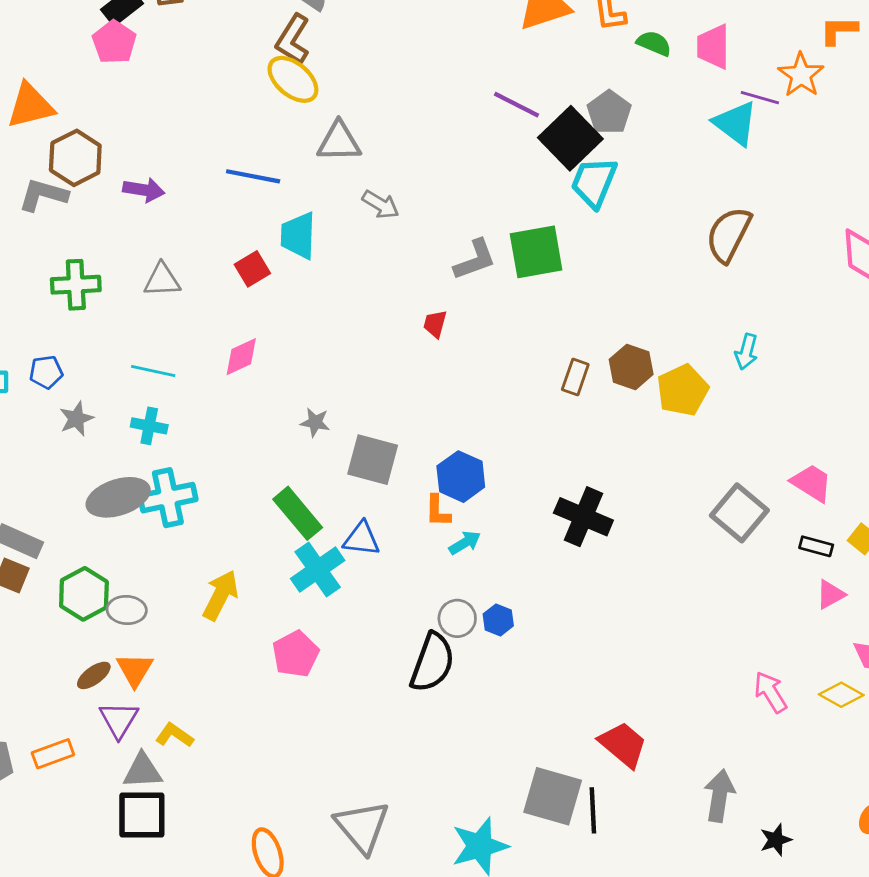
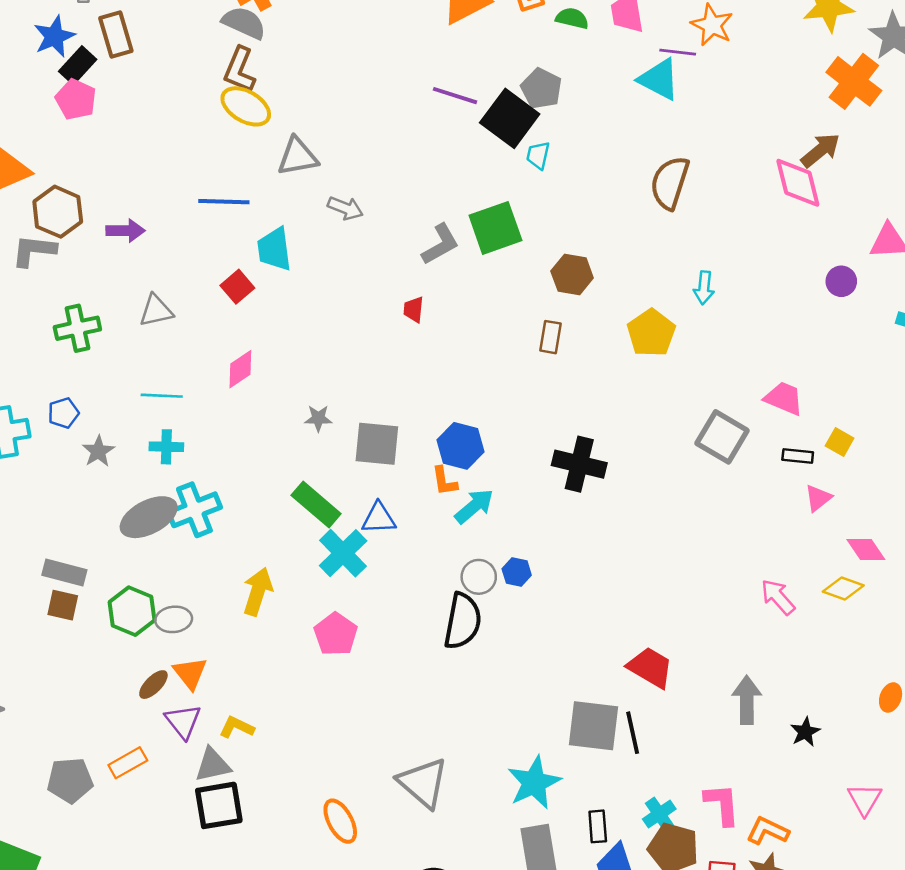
cyan trapezoid: (594, 182) -> (538, 155), size x0.6
brown hexagon: (631, 367) -> (572, 275), moved
cyan arrow: (465, 543) -> (474, 506), size x1.4

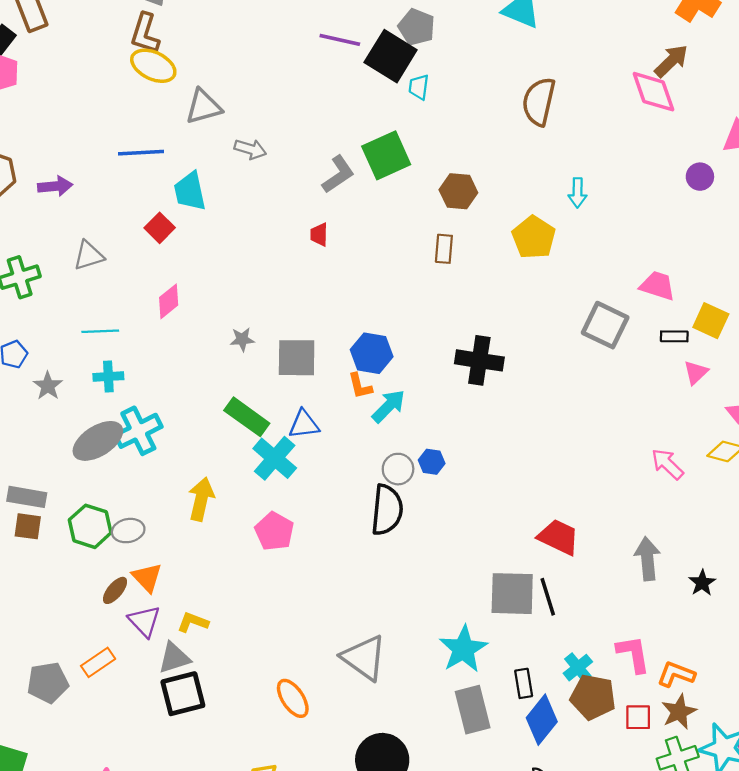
yellow square: (840, 442) -> (711, 321), size x1.4

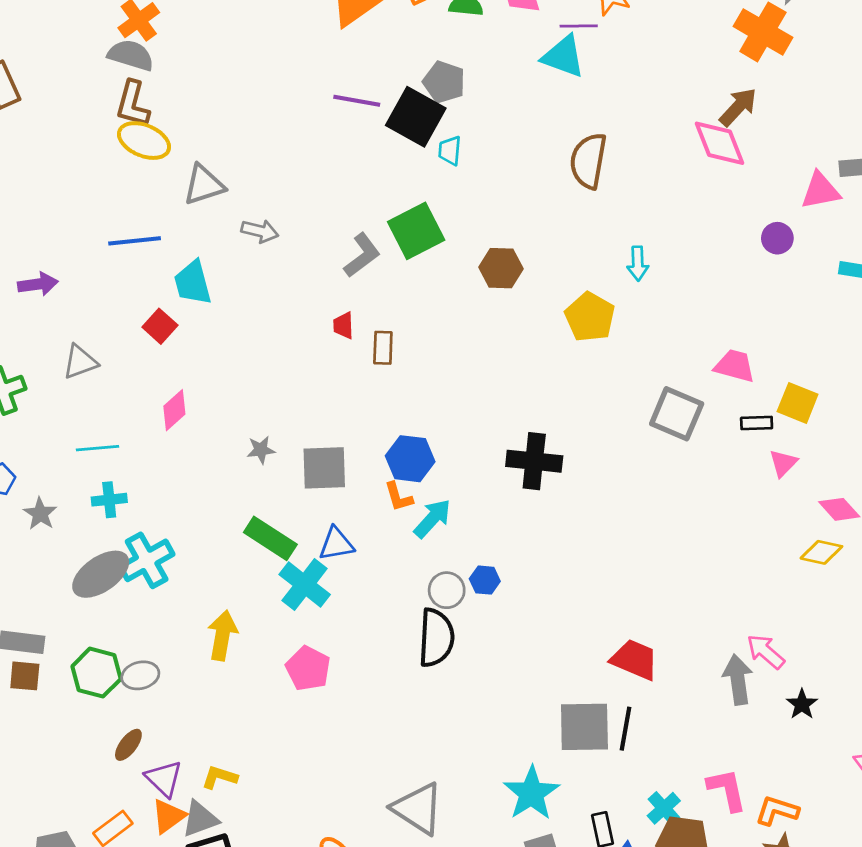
brown rectangle: (444, 249) -> (383, 348), moved
pink arrow: (667, 464) -> (766, 652), moved
orange triangle: (147, 577) -> (168, 816), moved, turned 40
black line: (548, 597) -> (625, 729), turned 30

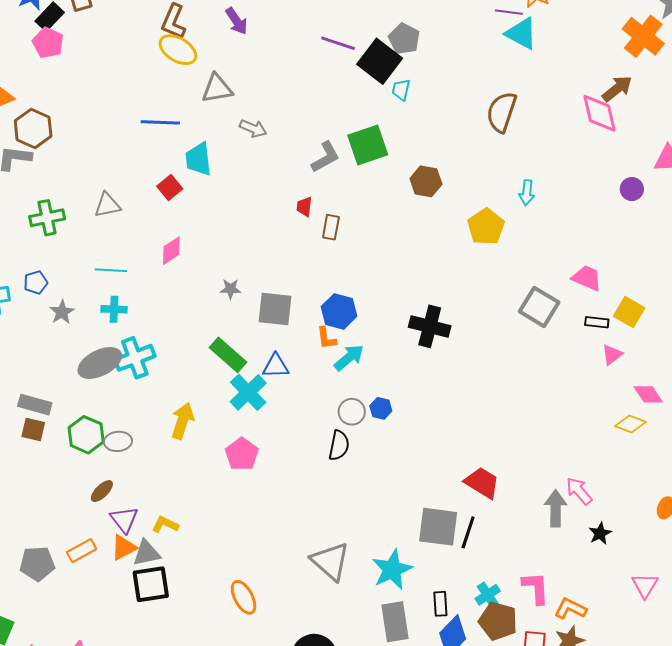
cyan triangle: (563, 56) -> (521, 33), moved
purple arrow: (38, 284) -> (237, 21), moved, turned 56
black semicircle: (436, 638) -> (339, 445), size x0.7
gray triangle: (418, 809) -> (330, 561), moved

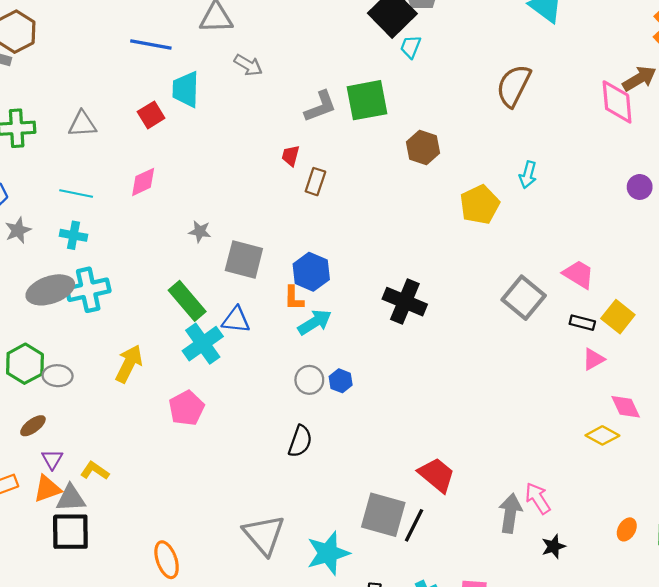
black semicircle: (339, 445) -> (300, 441), moved
purple triangle: (124, 520) -> (52, 459), size x0.7

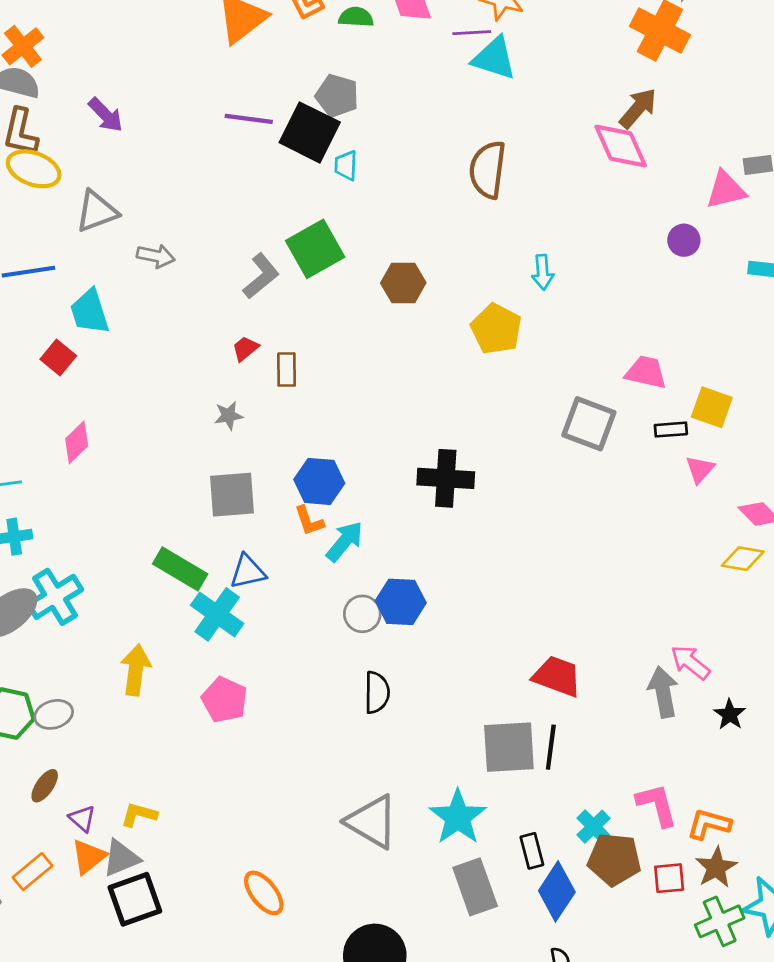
red trapezoid: (291, 156) -> (245, 349), turned 55
gray star: (200, 232) -> (229, 416), moved
blue hexagon: (341, 381) -> (401, 602), size x1.6

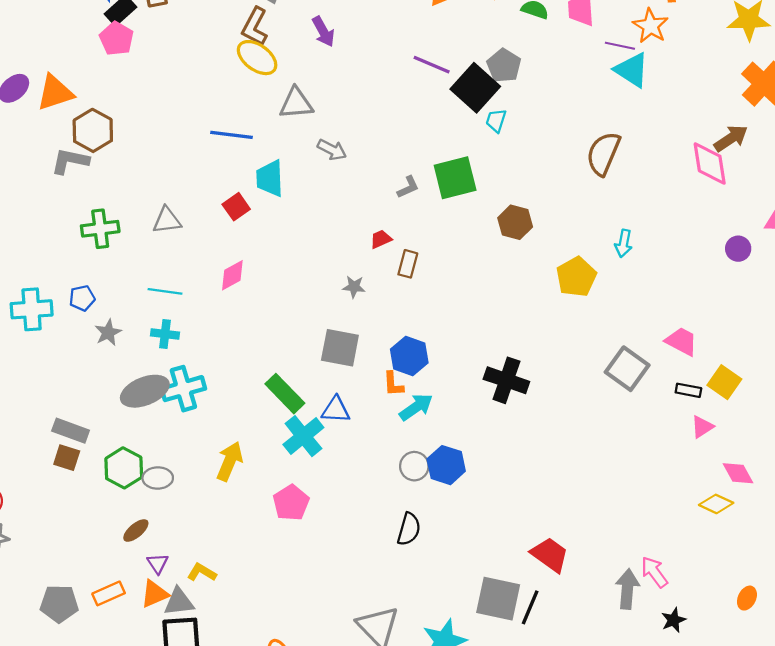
gray L-shape: (261, 276) -> (408, 187), size x0.7

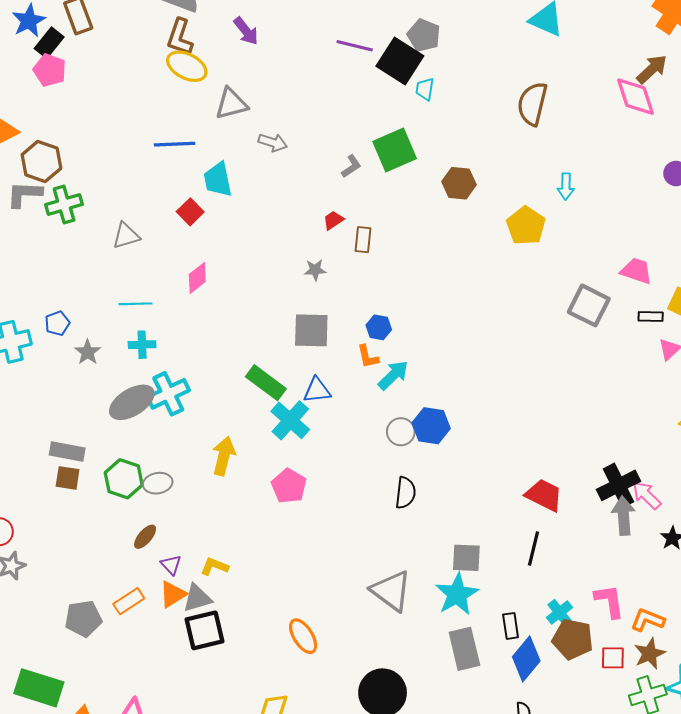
green cross: (100, 229) -> (64, 205), moved
blue hexagon: (409, 356) -> (379, 327), size x0.7
black cross: (506, 380) -> (618, 485), moved, turned -36
gray square: (498, 599) -> (466, 558), moved, size x0.7

